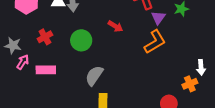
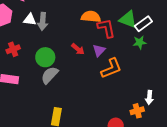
purple triangle: (158, 18) -> (99, 50), moved
gray semicircle: (94, 76) -> (50, 75), moved

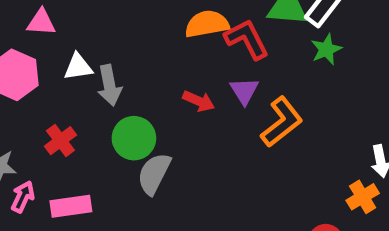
gray arrow: (43, 21) -> (109, 85), moved

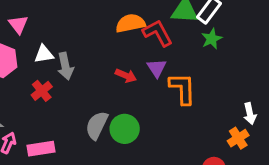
pink triangle: (41, 22) -> (18, 24), turned 50
orange L-shape: (282, 122) -> (182, 89), turned -52
green circle: (134, 138) -> (125, 129), moved
red cross: (60, 141) -> (42, 91), moved

